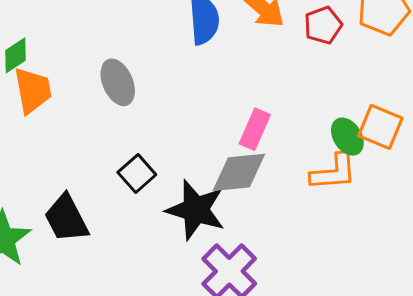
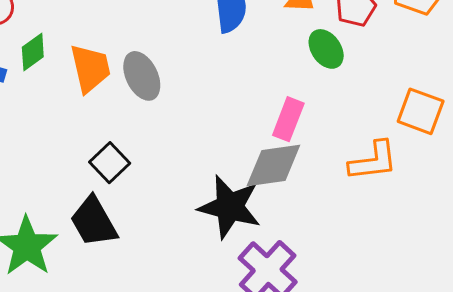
orange trapezoid: (33, 90) -> (90, 68), moved
green ellipse: (347, 137) -> (326, 49), moved
black square: (137, 173) -> (110, 163), moved

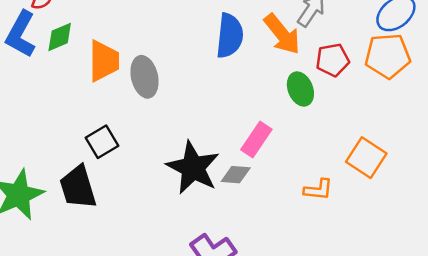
orange L-shape: (373, 161) -> (318, 190), size x0.7
gray diamond: (273, 165) -> (236, 175), size x0.6
black star: (230, 207) -> (193, 168), moved

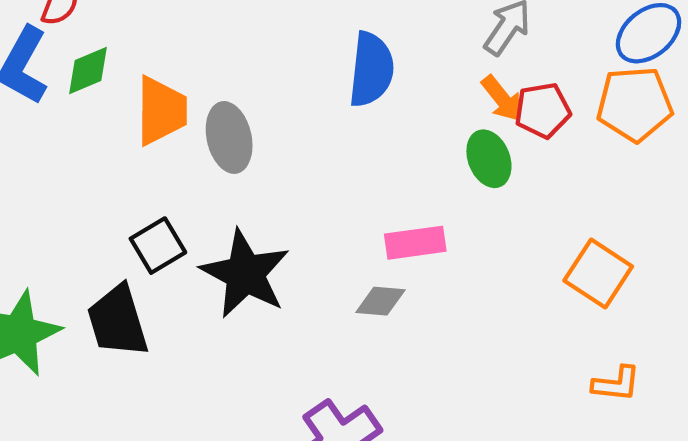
orange arrow: (282, 34) -> (502, 99), moved, size x0.7
pink rectangle: (256, 139) -> (415, 243), turned 48
black star: (193, 168) -> (245, 274), moved
orange L-shape: (318, 190) -> (616, 384), moved

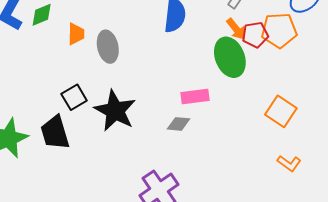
orange pentagon: (635, 104) -> (279, 30), moved
orange trapezoid: (161, 111) -> (76, 34), size x0.7
green ellipse: (489, 159) -> (230, 57), size x1.5
orange L-shape: (616, 384) -> (289, 163), turned 30

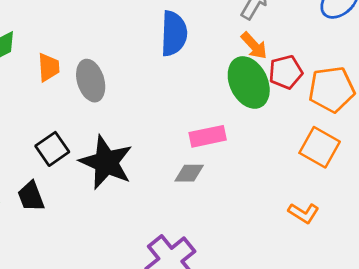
orange pentagon: (279, 30) -> (332, 89), moved
red pentagon: (255, 35) -> (286, 72), moved
black trapezoid: (55, 133) -> (31, 196), size x0.7
orange L-shape: (289, 163) -> (304, 213), moved

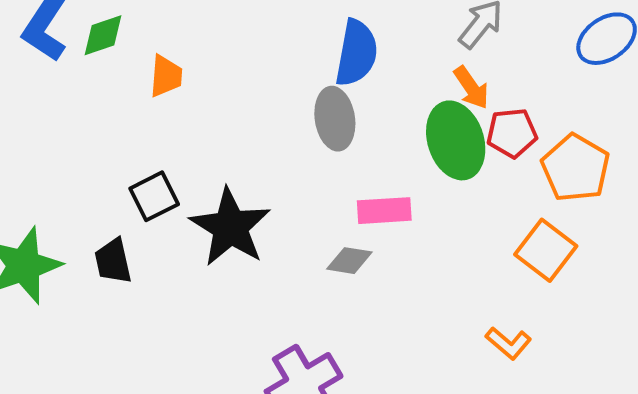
gray ellipse: (91, 81) -> (335, 119), moved
orange pentagon: (332, 89) -> (576, 168), turned 30

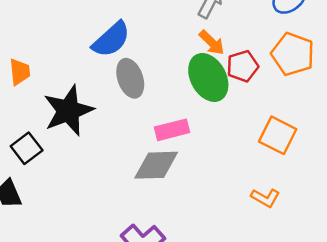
blue semicircle: (356, 53) -> (111, 39), moved, turned 48
orange pentagon: (576, 168) -> (293, 54), moved
black star: (230, 227) -> (68, 111), moved, turned 30
gray diamond: (349, 261) -> (156, 165), size x1.6

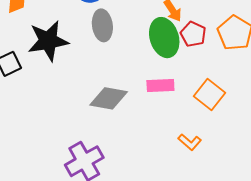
red pentagon: (243, 66) -> (193, 34), turned 30
pink rectangle: (172, 130) -> (160, 86), moved

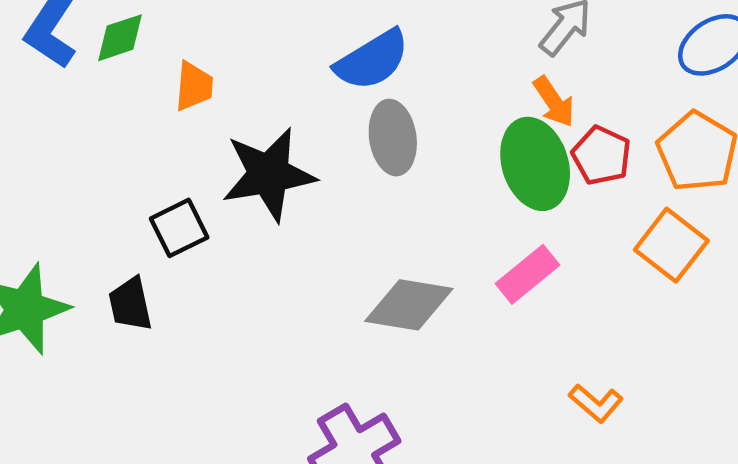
pink rectangle: (160, 86) -> (527, 274), turned -36
orange square: (210, 95) -> (671, 245), moved

